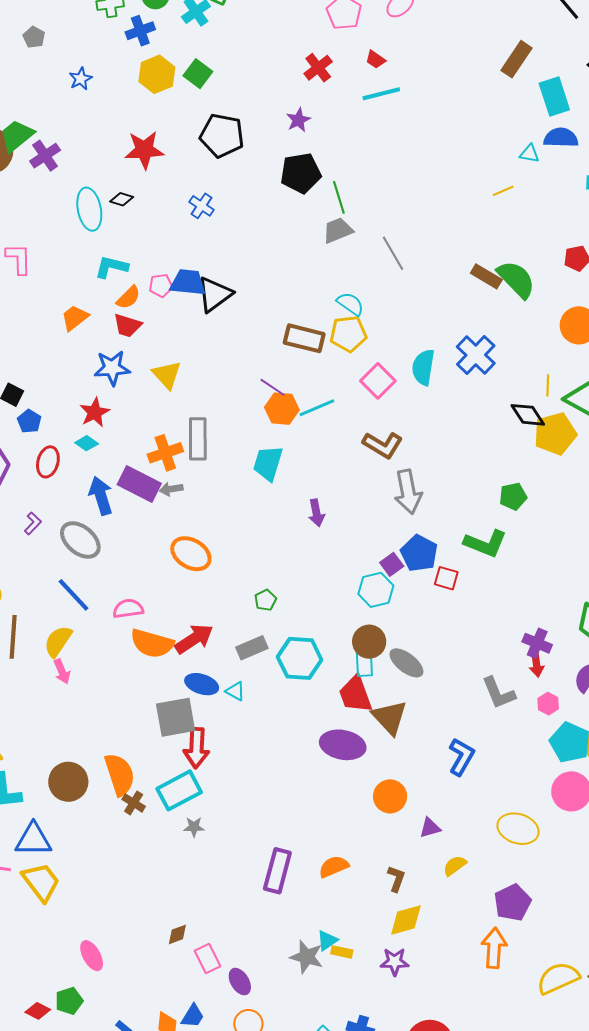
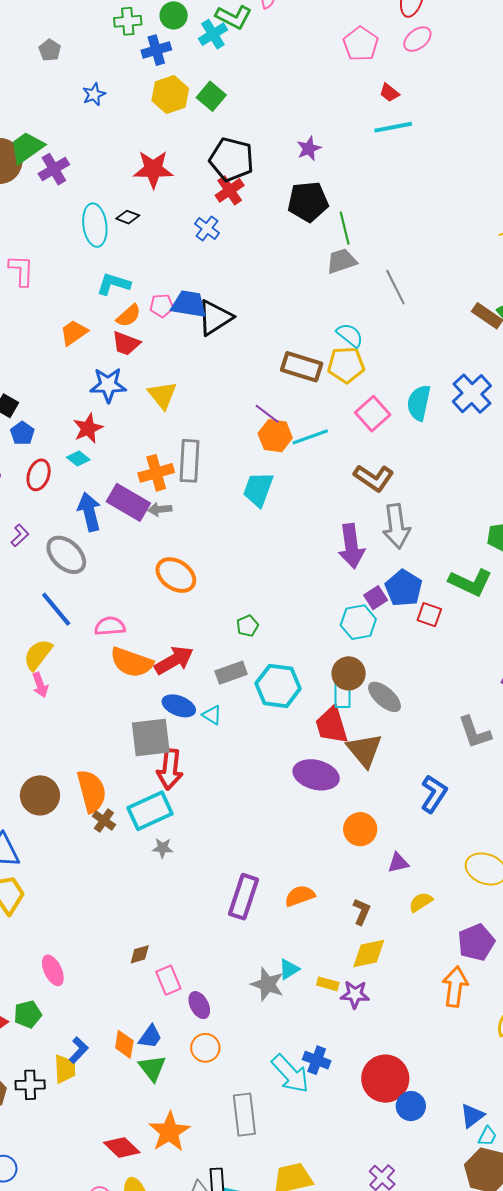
red cross: (318, 68) -> (230, 190), moved
purple arrow: (316, 513) -> (351, 546), moved, size x1.6
yellow rectangle: (342, 952) -> (328, 984), moved

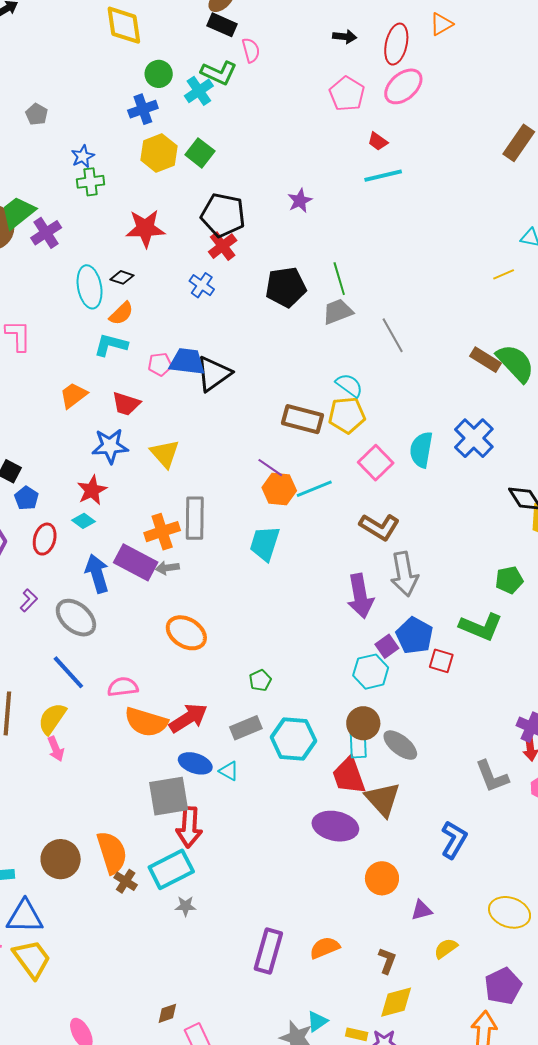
green cross: (128, 21) -> (90, 182), moved
pink ellipse: (417, 39) -> (403, 86), size x1.4
black pentagon: (308, 202) -> (286, 287), moved
orange semicircle: (129, 316) -> (121, 313), moved

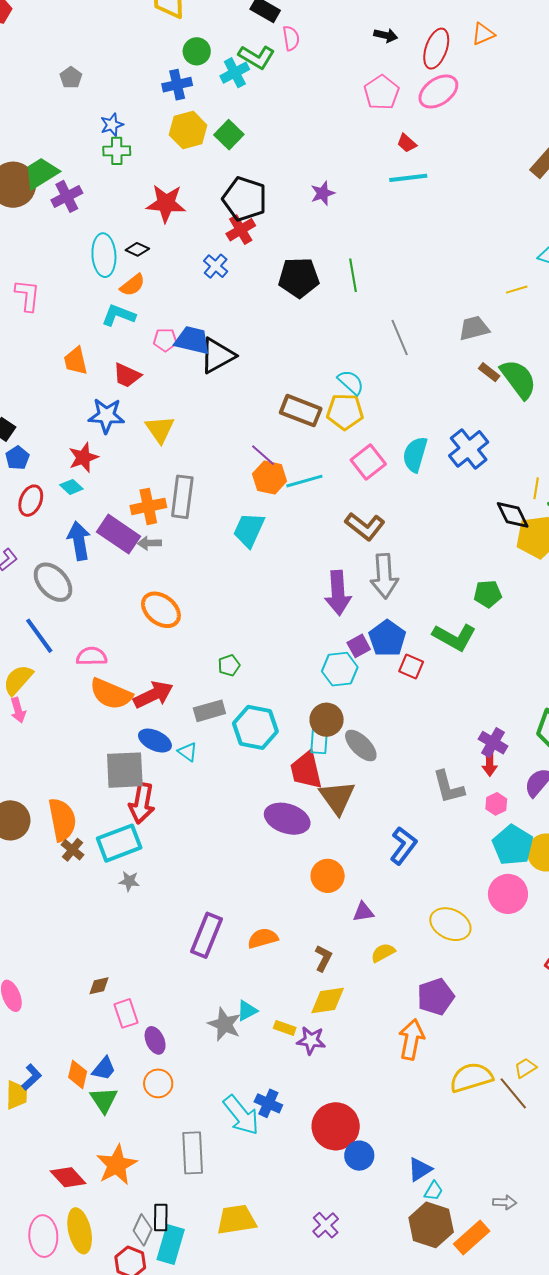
gray trapezoid: (338, 312) -> (474, 328), moved
brown rectangle: (486, 360) -> (489, 372), size x0.7
orange trapezoid: (73, 395) -> (76, 361), turned -72

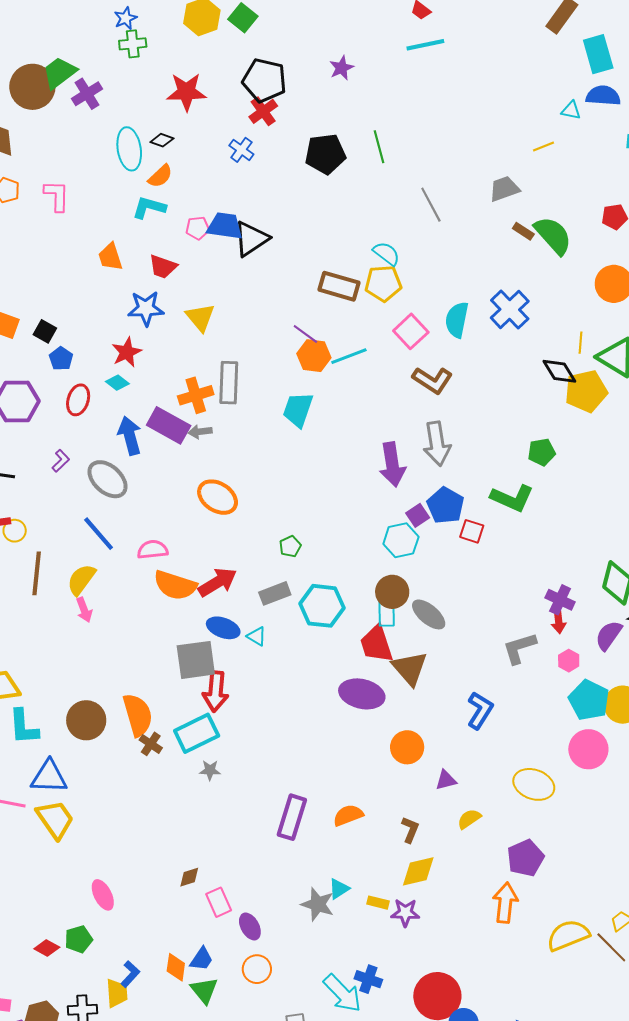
brown L-shape: (365, 526) -> (432, 380), moved
gray L-shape: (448, 787) -> (519, 648), turned 93

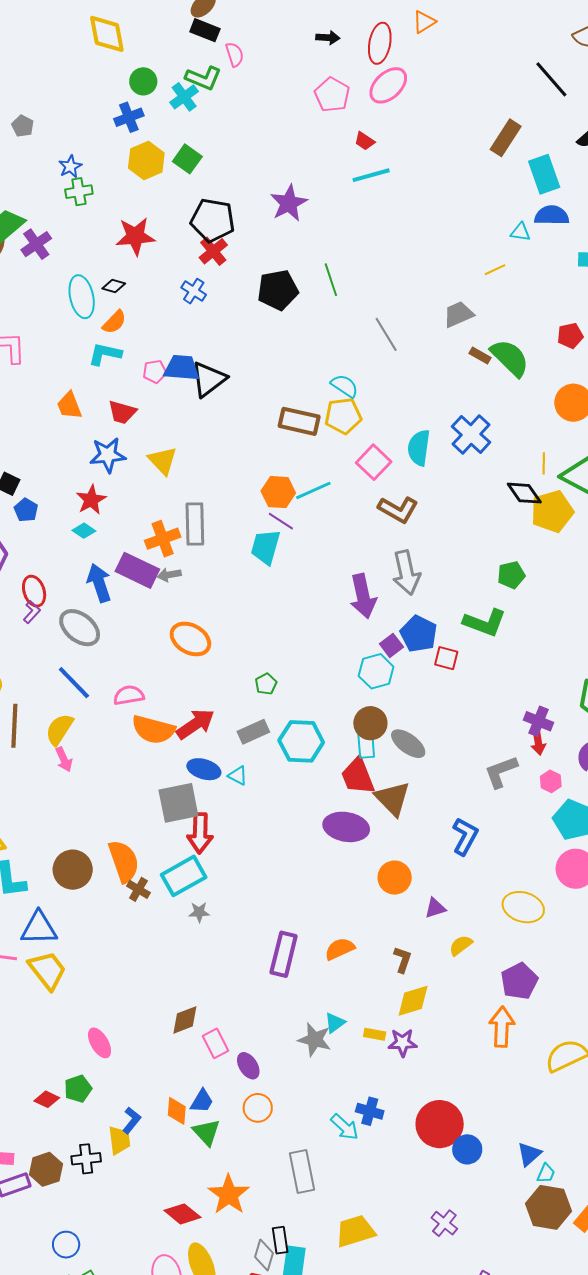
purple star: (342, 68) -> (289, 203), size x1.5
purple line: (305, 334) -> (281, 521), moved
red ellipse: (78, 400) -> (34, 591), moved, turned -32
brown diamond: (189, 877) -> (185, 1020), size x1.4
cyan arrow: (342, 993) -> (345, 1127), size x0.7

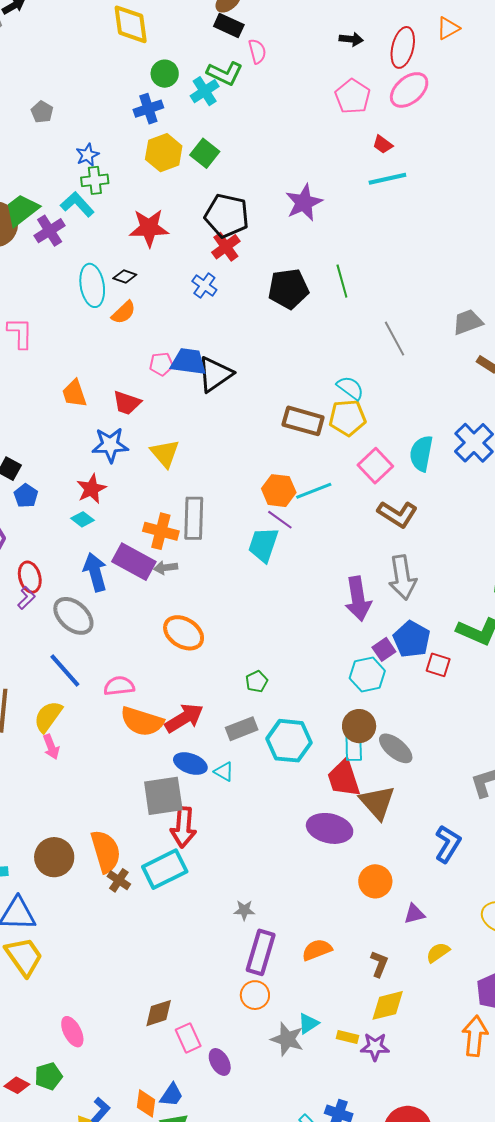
cyan L-shape: (105, 354) -> (77, 204), moved, turned 32
orange cross: (163, 539) -> (161, 531), turned 32
gray star: (199, 912) -> (244, 910), moved
orange circle: (258, 1108) -> (255, 995), moved

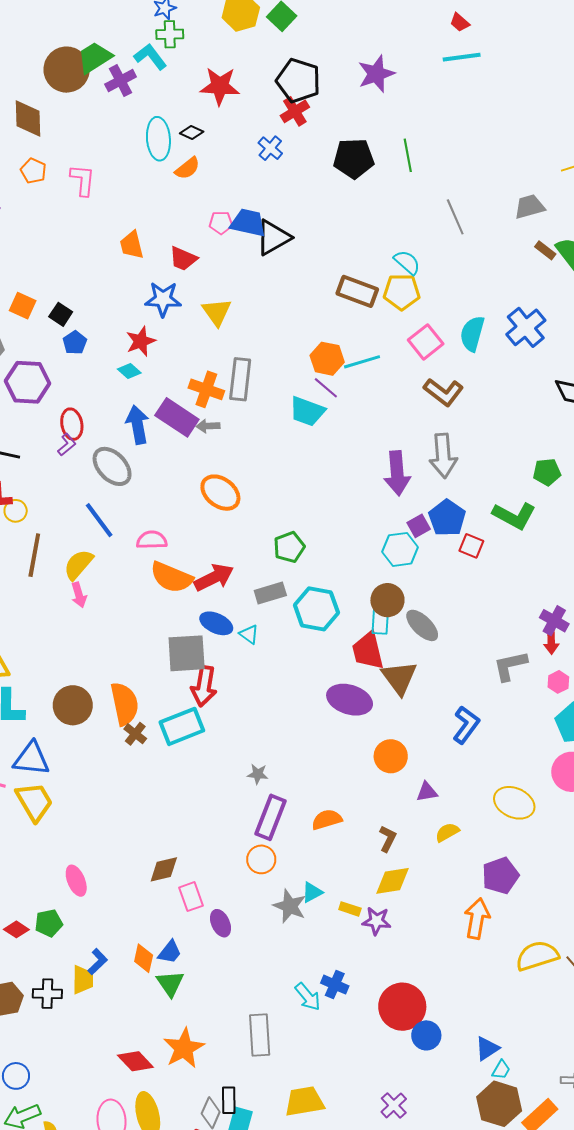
cyan trapezoid: (263, 545) -> (307, 411), turned -93
green pentagon: (257, 682) -> (289, 547), size x1.4

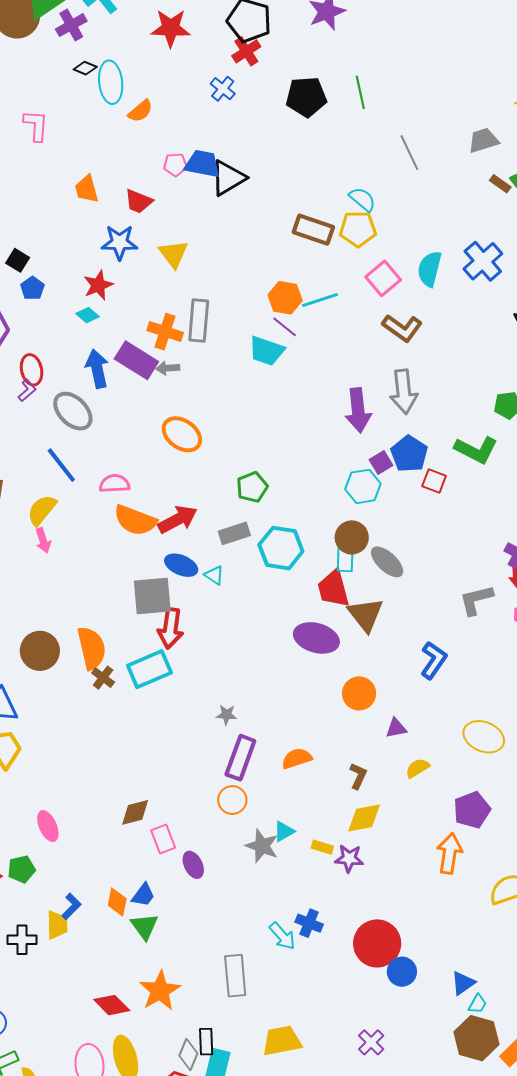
black diamond: (192, 132) -> (85, 68), moved

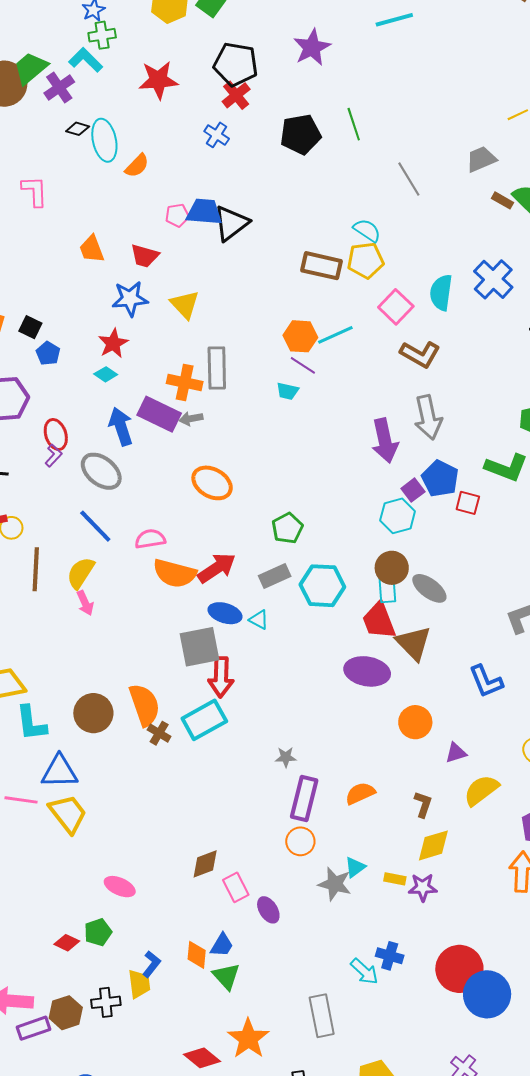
cyan trapezoid: (267, 351) -> (287, 391), size x0.6
blue L-shape: (434, 660) -> (486, 681), turned 129
yellow semicircle: (417, 768) -> (481, 790), size x1.5
pink ellipse: (48, 826) -> (120, 887), turned -36
blue circle: (402, 972) -> (487, 994), size x1.6

